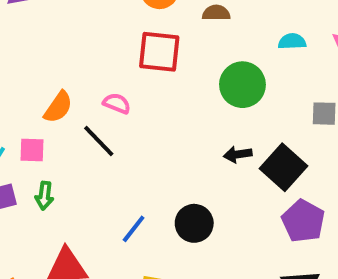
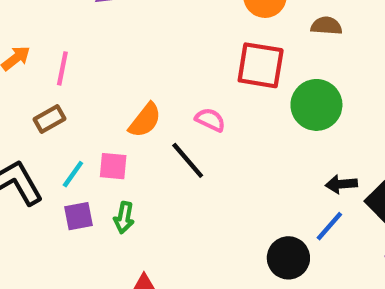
green circle: (242, 85) -> (316, 105), moved
blue line: (134, 229) -> (329, 226), moved

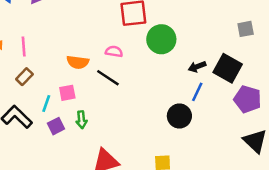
green circle: (316, 105) -> (161, 39), moved
orange semicircle: (145, 120) -> (78, 62), turned 75

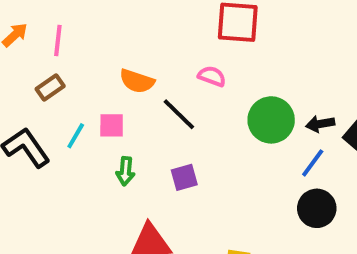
green circle: (161, 39) -> (271, 120), moved
pink semicircle: (114, 52) -> (212, 76), moved
black circle: (179, 116) -> (317, 208), moved
purple square: (56, 126) -> (184, 177), moved

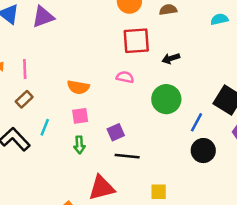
black line: (179, 114) -> (127, 156), moved, turned -30
black arrow: (320, 124) -> (171, 58), moved
pink square: (112, 125) -> (80, 116), moved
purple square: (184, 177) -> (116, 132), moved

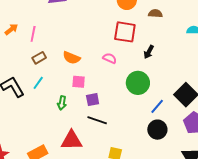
black arrow: (171, 58) -> (149, 52), turned -56
brown rectangle: (24, 99) -> (39, 58), moved
pink square: (80, 116) -> (79, 82), moved

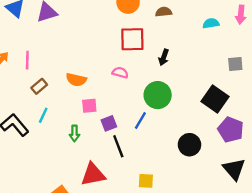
blue line: (157, 106) -> (140, 121), moved
black line: (97, 120) -> (118, 146), turned 60

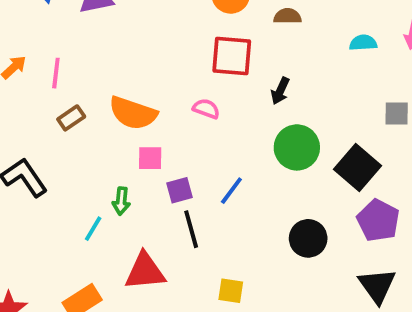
orange semicircle: (76, 80) -> (133, 113), size x1.4
green circle: (158, 95) -> (297, 147), moved
cyan line: (43, 115) -> (93, 229), moved

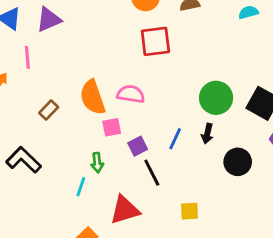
pink line: (56, 73) -> (27, 57), moved
black arrow: (280, 91) -> (207, 134), moved
pink semicircle: (206, 109) -> (131, 94), moved, size x1.4
orange semicircle: (133, 113) -> (93, 97), turned 64

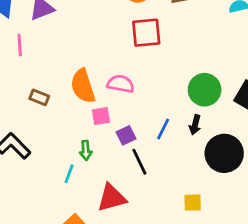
brown rectangle: (49, 110) -> (39, 97), turned 66
black circle: (238, 162) -> (224, 153), size x1.4
yellow square: (189, 211) -> (193, 203), moved

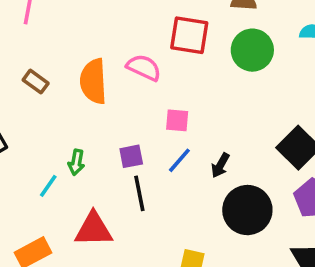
pink semicircle: (121, 84) -> (144, 68), moved
green circle: (205, 90) -> (252, 50), moved
pink square: (101, 116) -> (177, 120), moved

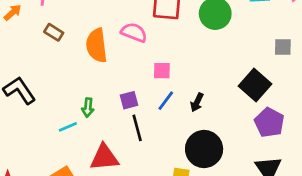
brown rectangle: (36, 82) -> (54, 32), moved
cyan line: (48, 186) -> (68, 127), turned 36
black circle: (247, 210) -> (204, 149), moved

